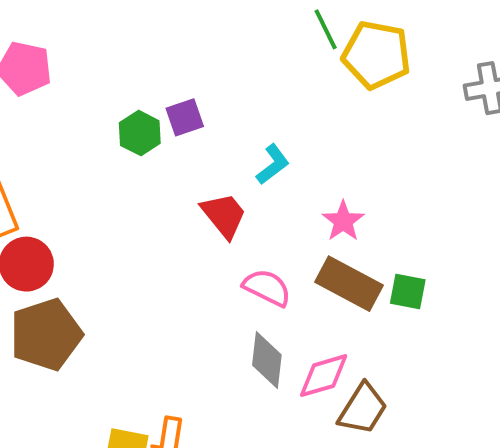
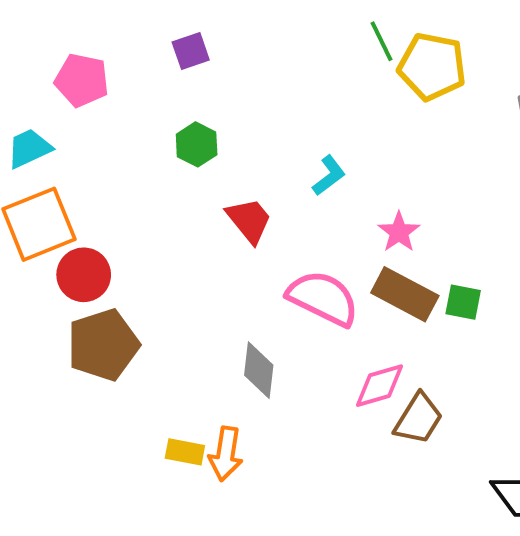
purple square: (185, 117) -> (191, 51), moved
red trapezoid: (224, 215) -> (249, 220), moved
pink semicircle: (267, 288) -> (323, 298), size x1.5
gray diamond: (267, 360) -> (259, 370), moved

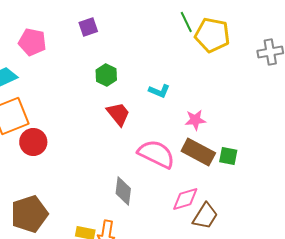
green hexagon: (197, 144) -> (106, 75), moved
cyan L-shape: (329, 176) -> (159, 91), turned 60
pink star: (399, 232) -> (195, 120), turned 30
brown pentagon: (103, 345) -> (29, 214), moved

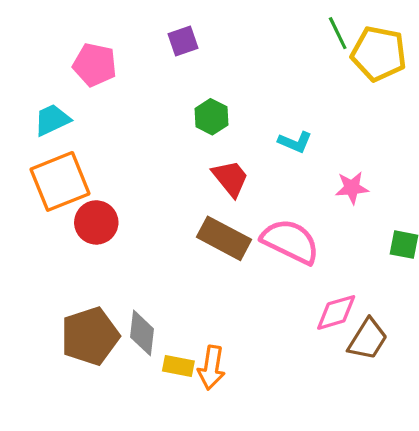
brown rectangle: (198, 152) -> (224, 238), moved
gray diamond: (123, 191) -> (142, 333), moved

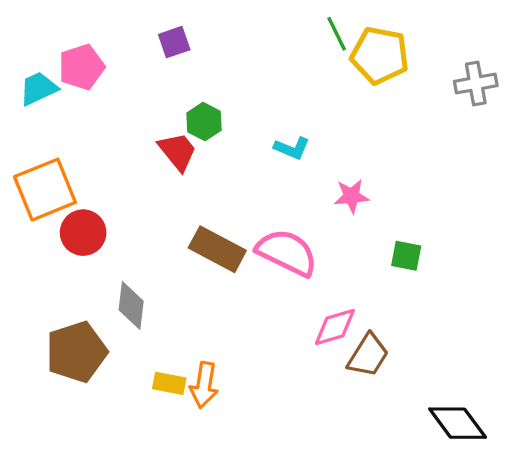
pink pentagon: (95, 65) -> (81, 67), turned -30
cyan trapezoid: (52, 120) -> (38, 88), moved
red trapezoid: (230, 178) -> (178, 151), moved
gray diamond: (142, 333) -> (131, 306), moved

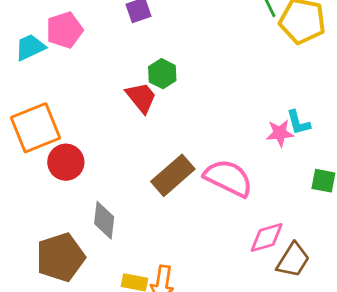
cyan L-shape: (292, 148) -> (298, 123), moved, turned 52
brown rectangle: (217, 249) -> (173, 175), turned -69

